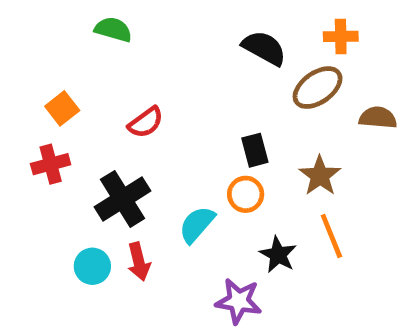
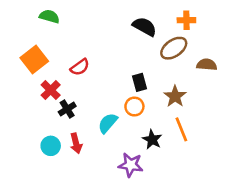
green semicircle: (113, 29) -> (49, 16), moved
orange square: (62, 108) -> (34, 60), size x1.5
red cross: (51, 164) -> (51, 90), moved, turned -30
black cross: (123, 199) -> (67, 109), size x0.6

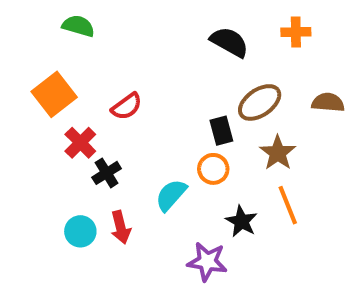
brown ellipse: (174, 48) -> (260, 102), moved

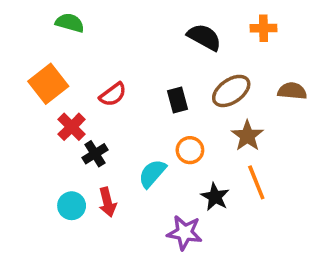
black rectangle: (221, 131) -> (177, 100), moved

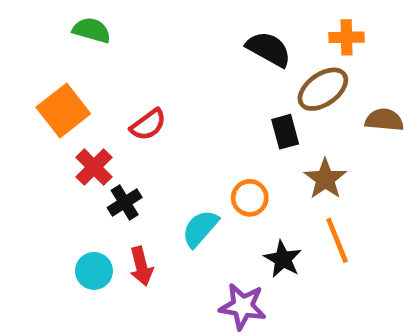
brown ellipse: (231, 91) -> (323, 89), moved
black rectangle: (177, 100) -> (285, 132), moved

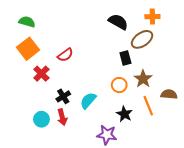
green semicircle: (92, 30) -> (27, 22), moved
brown semicircle: (384, 120) -> (169, 94), moved
orange circle: (250, 198) -> (119, 85), moved
black cross: (125, 203) -> (63, 96), moved

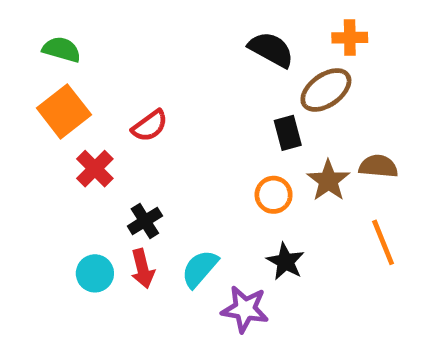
brown semicircle: (169, 94) -> (378, 166), moved
cyan semicircle: (88, 101) -> (200, 269), moved
orange line: (148, 106) -> (383, 242), moved

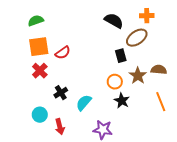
green semicircle: (62, 50) -> (36, 21), moved, turned -35
orange square: (64, 111) -> (39, 47), moved, turned 30
black star: (285, 261) -> (122, 101), moved
red arrow: (143, 269) -> (60, 127), moved
cyan semicircle: (200, 269) -> (84, 103), moved

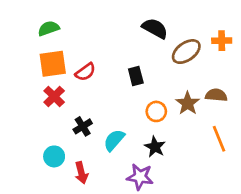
orange cross: (147, 16) -> (222, 41), moved
black rectangle: (121, 56) -> (136, 76), moved
black star: (122, 101) -> (155, 147), moved

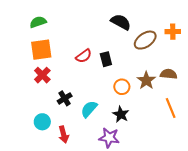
red semicircle: (85, 72) -> (84, 56), moved

